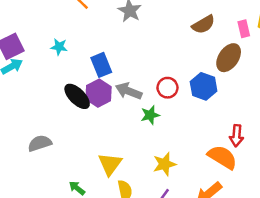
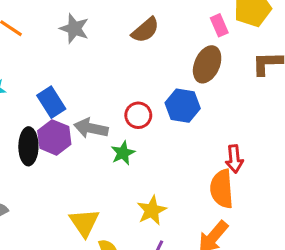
brown semicircle: (203, 24) -> (145, 30), moved
black ellipse: (77, 96) -> (28, 146), turned 56
orange semicircle: (222, 157) -> (222, 189), turned -116

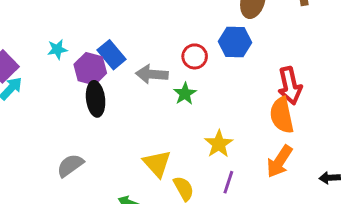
purple hexagon: (54, 137) -> (90, 69), moved
red arrow: (234, 159) -> (290, 86), size x1.4

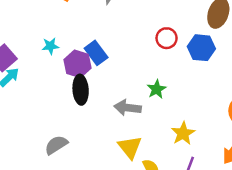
red circle: (195, 56) -> (167, 38), moved
gray arrow: (152, 74) -> (128, 108), moved

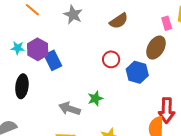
purple hexagon: (77, 64) -> (38, 49), moved
black ellipse: (81, 90) -> (22, 86), moved

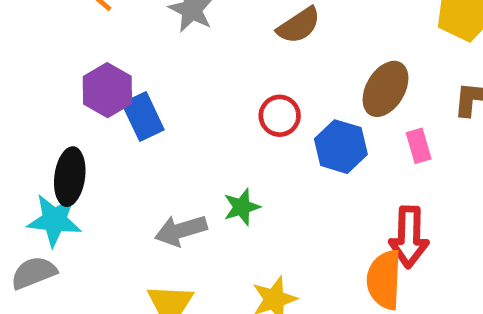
pink rectangle: (167, 23) -> (419, 146), moved
cyan star: (18, 48) -> (54, 220), moved, size x1.6
gray arrow: (70, 109) -> (181, 230), turned -35

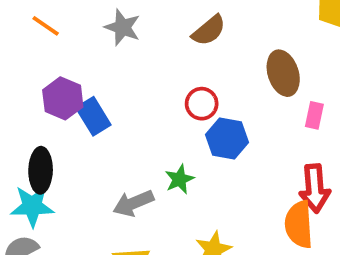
brown ellipse: (385, 89) -> (283, 73), turned -42
pink rectangle: (419, 146) -> (314, 115), turned 35
blue hexagon: (341, 147) -> (227, 139), moved

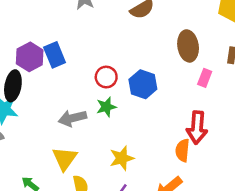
purple hexagon: (63, 98) -> (30, 57), moved
red circle: (202, 104) -> (106, 77), moved
orange semicircle: (299, 224) -> (182, 150), size x0.7

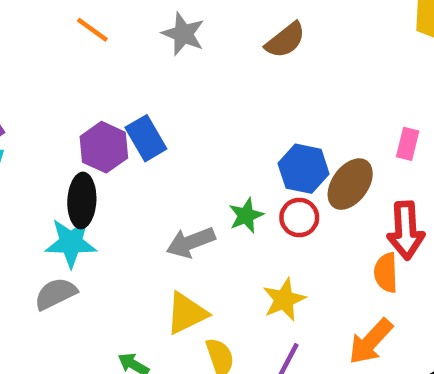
brown ellipse: (188, 46) -> (350, 184), moved, turned 52
red circle: (106, 77) -> (299, 217), moved
yellow triangle: (65, 159) -> (186, 313), turned 36

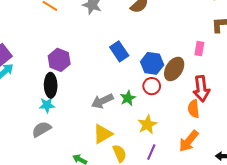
blue rectangle: (146, 138) -> (119, 51), moved
green star: (246, 215) -> (128, 98), moved
cyan star: (71, 243) -> (47, 105), size x0.7

